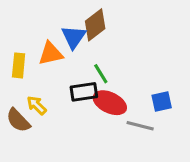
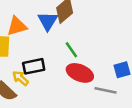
orange triangle: (51, 53) -> (17, 26), moved
black rectangle: (84, 92) -> (34, 66), moved

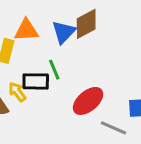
green line: (71, 50) -> (54, 70), moved
red ellipse: (80, 73) -> (88, 101), turned -75

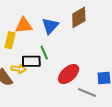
brown diamond: (86, 24) -> (79, 17), moved
yellow arrow: (17, 92) -> (19, 69), turned 136

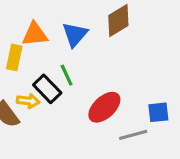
black rectangle: (31, 61) -> (47, 89), turned 48
gray line: (87, 93) -> (133, 135), turned -36

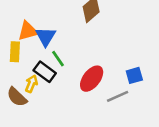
blue triangle: (75, 34) -> (46, 37), moved
yellow arrow: (28, 101) -> (31, 84), turned -66

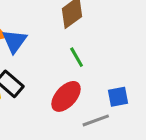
green line: (58, 59) -> (77, 57), moved

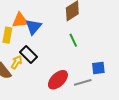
red ellipse: (66, 96) -> (58, 80), moved

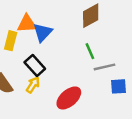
yellow arrow: (17, 62) -> (33, 85), moved
gray line: (83, 82) -> (104, 67), moved

